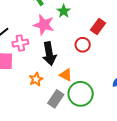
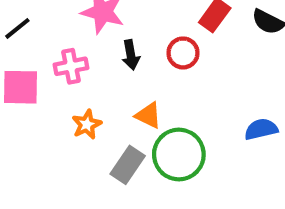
pink cross: (20, 43) -> (71, 66), moved
black arrow: (49, 54) -> (131, 55), moved, size x0.6

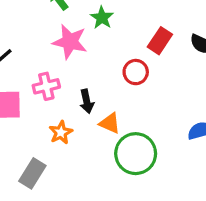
black arrow: (131, 55) -> (87, 101), moved
gray rectangle: (128, 165) -> (32, 173), moved

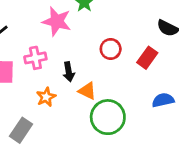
red rectangle: (160, 41) -> (147, 58), moved

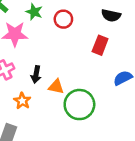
red circle: (111, 49) -> (63, 19), moved
black arrow: (69, 72) -> (36, 74), turned 35

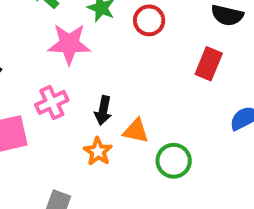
orange star: (22, 101) -> (98, 151), moved
green circle: (79, 105) -> (174, 161), size x0.7

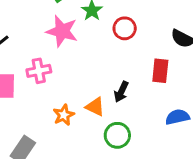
red rectangle: (209, 64) -> (160, 71), turned -30
black arrow: (103, 111) -> (121, 92), moved

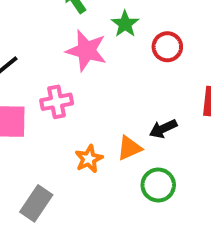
black arrow: (121, 92) -> (163, 129), turned 40
orange triangle: (95, 107) -> (129, 148), turned -50

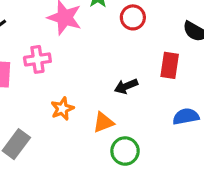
orange triangle: (129, 148) -> (103, 122), moved
green circle: (158, 185) -> (125, 151), moved

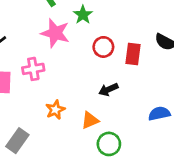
red circle: (133, 17) -> (103, 47), moved
red rectangle: (170, 65) -> (133, 54), moved

